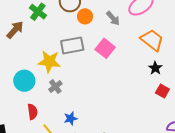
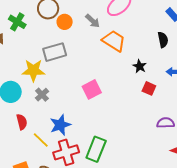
orange trapezoid: (152, 40) -> (114, 41), moved
pink square: (105, 48) -> (92, 89), moved, turned 30
blue star: (71, 118) -> (60, 125), size x1.5

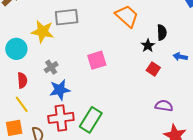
black semicircle: (163, 40) -> (162, 32), moved
gray cross: (42, 95) -> (51, 67), moved
yellow line: (41, 140) -> (22, 104), moved

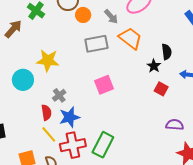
gray rectangle: (67, 17) -> (96, 44), moved
red semicircle: (22, 80) -> (46, 112), moved
yellow line: (22, 104) -> (49, 134), moved

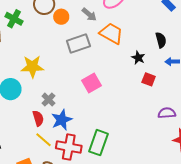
black semicircle: (167, 52) -> (161, 40), moved
red cross: (73, 145) -> (69, 147), turned 30

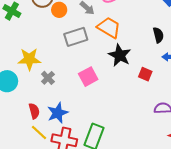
black star: (138, 58) -> (120, 55), moved, size x1.6
gray cross: (48, 100) -> (48, 78), moved

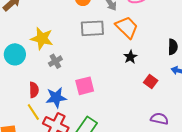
black star: (120, 55) -> (130, 57), size x0.6
pink square: (88, 77) -> (85, 86), moved

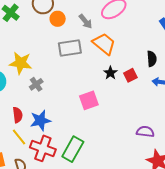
red square: (151, 81) -> (130, 75), moved, turned 32
pink square: (85, 86) -> (89, 100), moved

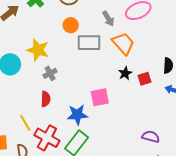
orange circle: (58, 19) -> (71, 25), moved
red semicircle: (18, 115) -> (46, 99), moved
blue star: (40, 120) -> (77, 115), moved

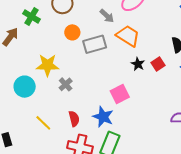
red semicircle: (46, 99) -> (74, 119), moved
blue star: (77, 115) -> (103, 117), turned -30
yellow line: (25, 123) -> (43, 123), moved

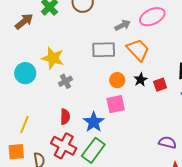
gray arrow: (107, 16) -> (123, 25), turned -84
orange circle: (72, 32) -> (117, 80), moved
yellow line: (43, 123) -> (24, 125), moved, turned 54

